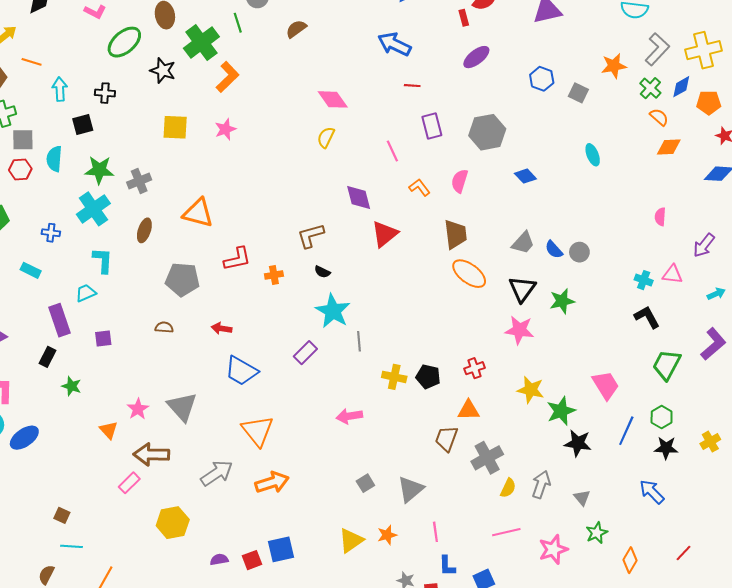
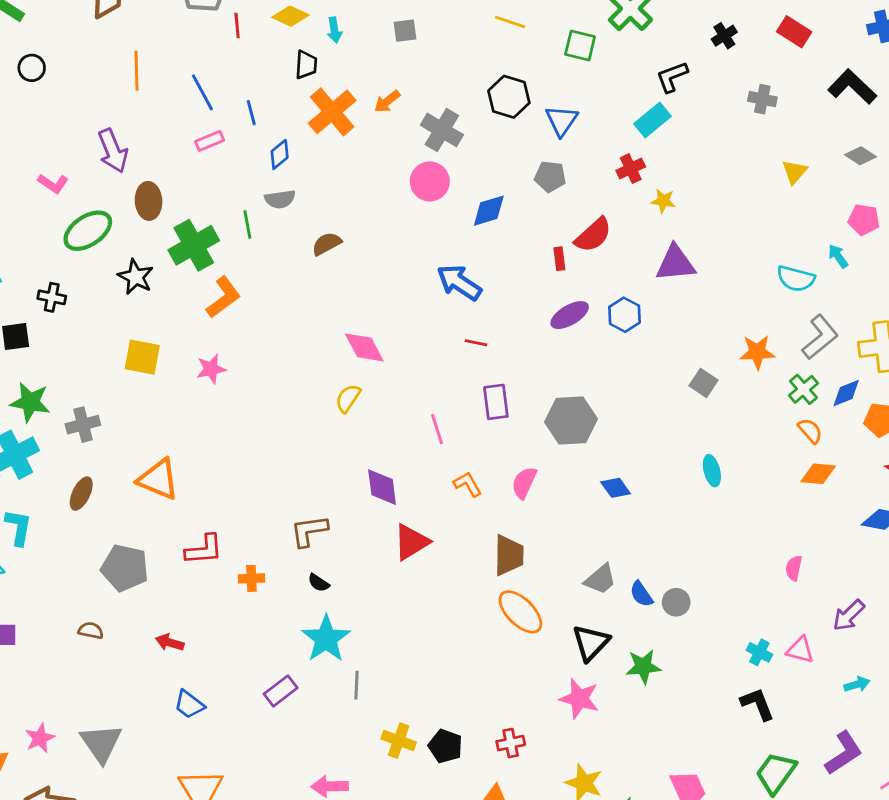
blue hexagon: (542, 79) -> (624, 315), moved
blue trapezoid: (241, 371) -> (189, 705), size x0.7

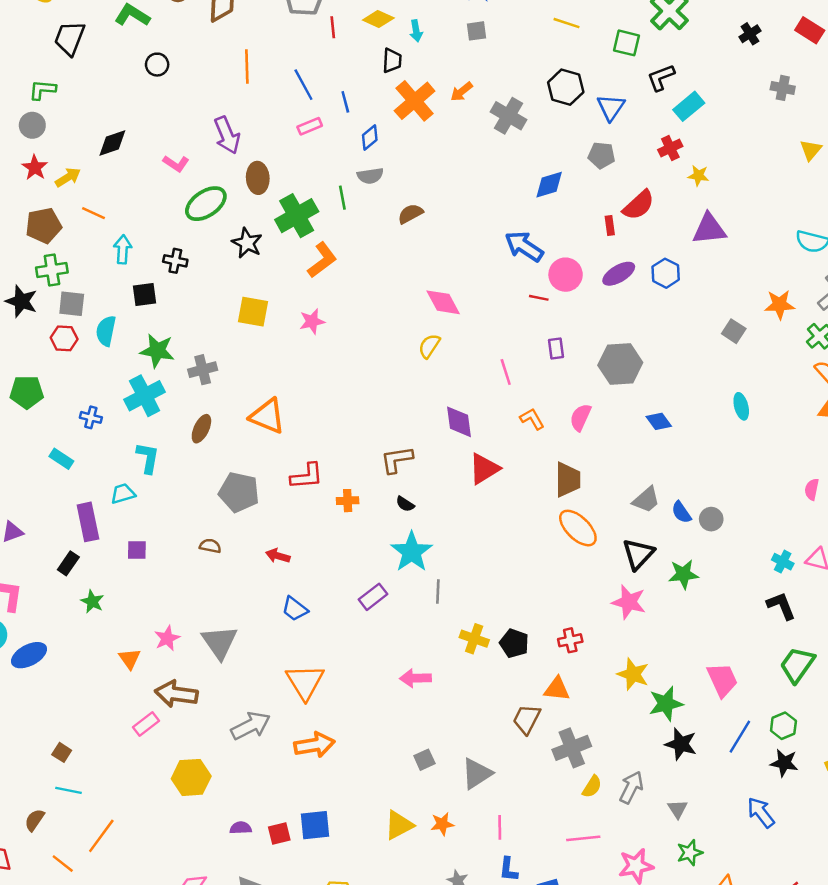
black L-shape: (672, 77) -> (661, 78), moved
pink circle: (430, 181) -> (566, 275), moved
purple rectangle: (496, 402) -> (556, 348), size x0.7

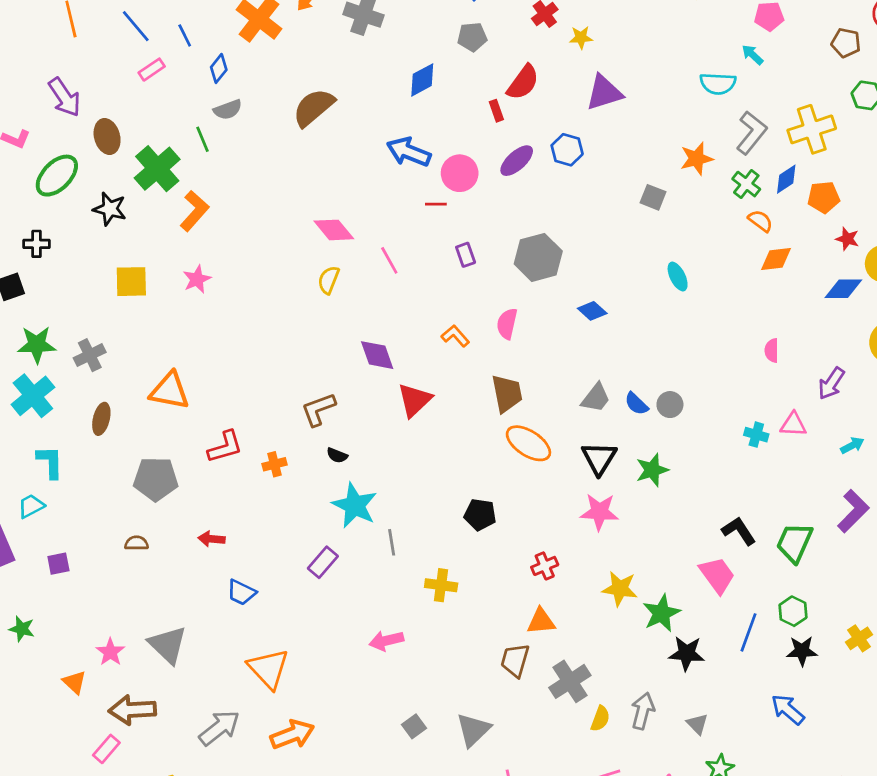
brown semicircle: (410, 214) -> (314, 108), moved, size x1.6
pink line: (506, 372) -> (389, 260), moved
black L-shape: (781, 606) -> (739, 531), moved
black pentagon: (514, 643) -> (480, 515), moved

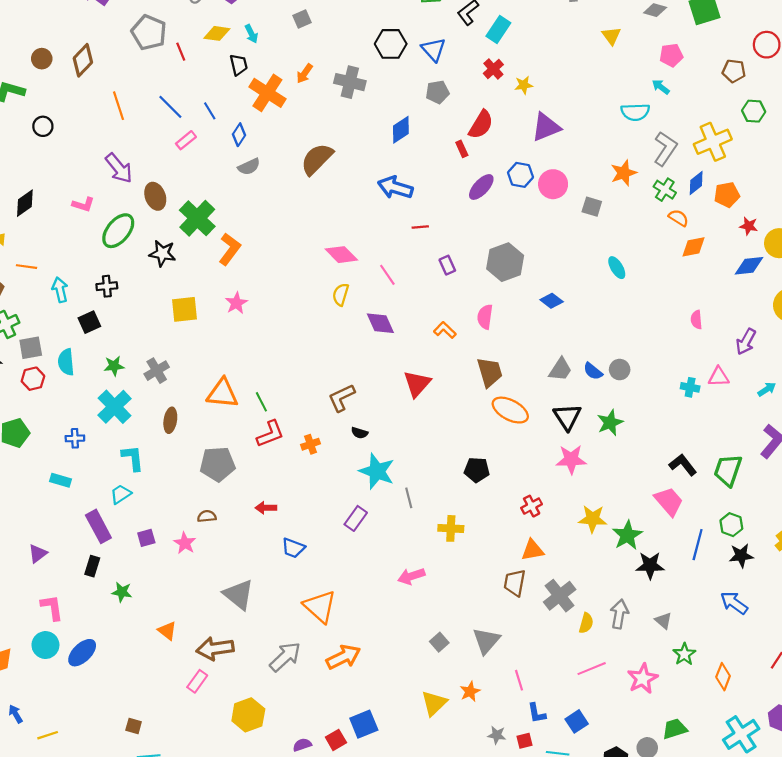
green line: (203, 139) -> (261, 402), moved
pink circle: (460, 173) -> (553, 184), moved
green star: (37, 345) -> (114, 366), size x0.7
purple diamond: (377, 355) -> (380, 323), moved
pink star: (110, 652) -> (185, 543), moved

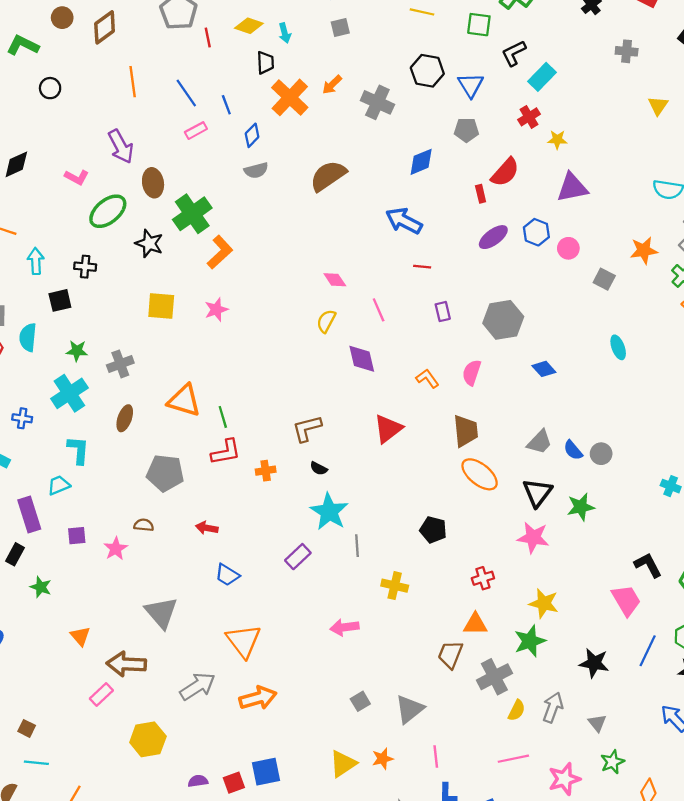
pink circle: (553, 184) -> (568, 248), size x0.7
pink diamond: (341, 255) -> (335, 280), size x0.7
green star: (627, 535) -> (530, 641), moved

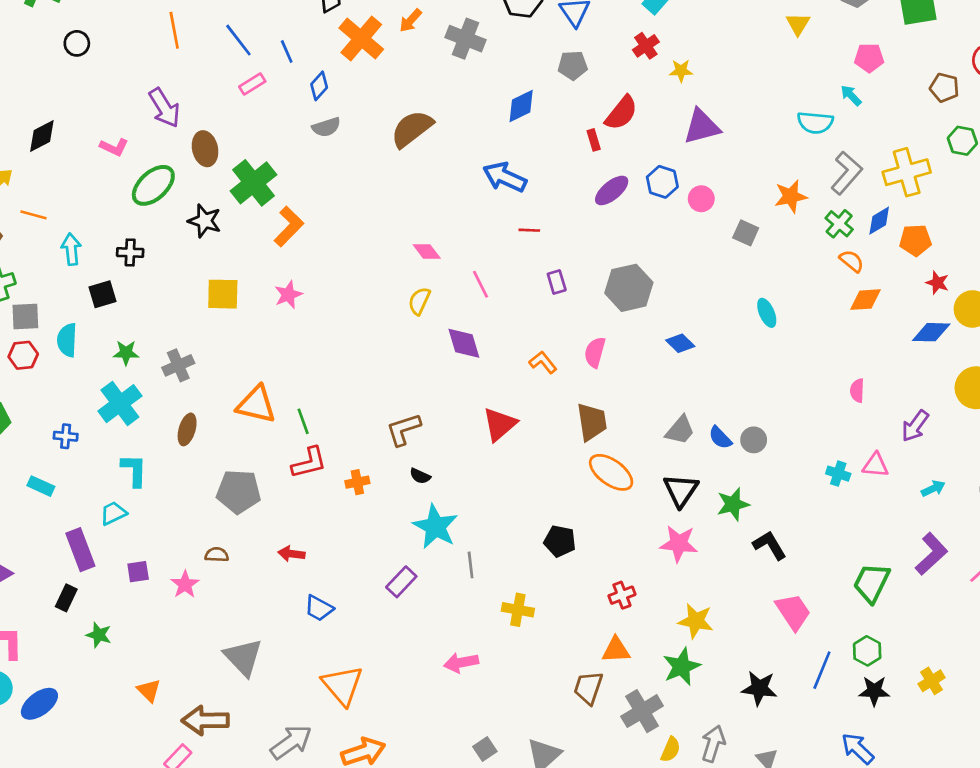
black L-shape: (648, 565) -> (770, 545), moved

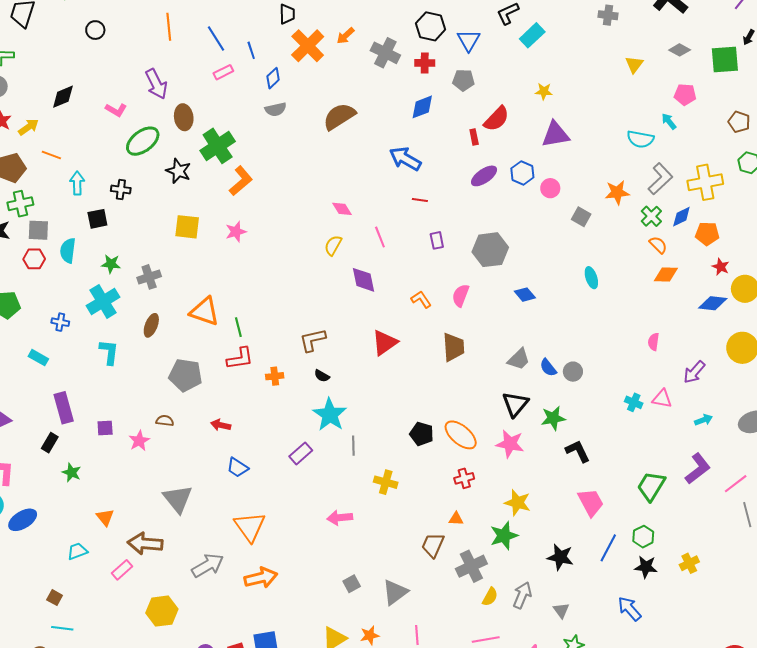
red cross: (646, 46) -> (425, 63), moved, turned 30
orange ellipse: (611, 472) -> (461, 435), moved
cyan trapezoid: (113, 513) -> (77, 551), moved
orange triangle: (616, 650) -> (456, 519), size x0.7

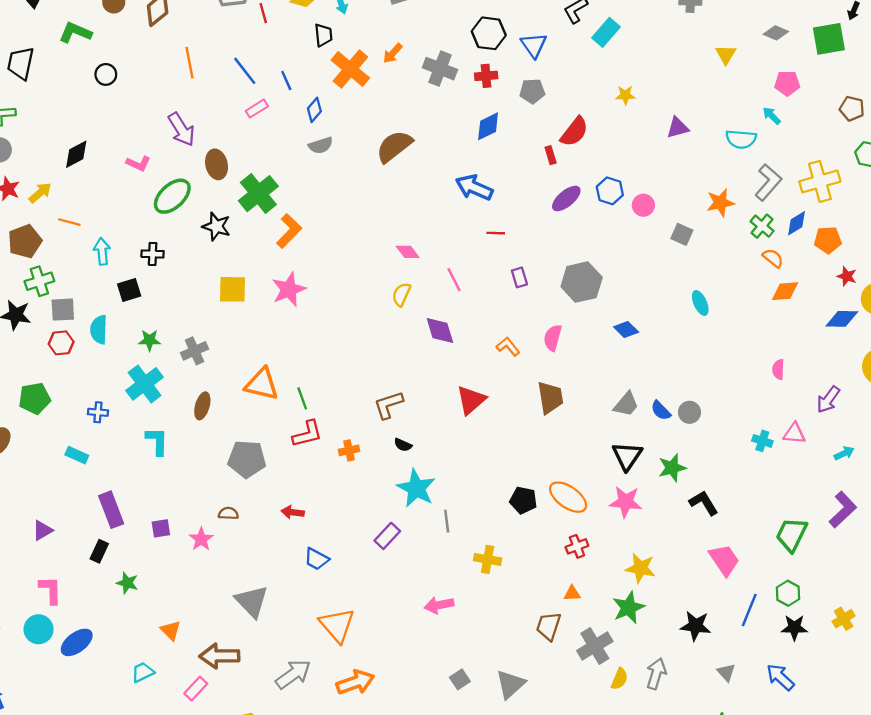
purple triangle: (555, 134) -> (678, 128), moved, size x0.7
pink star: (236, 232) -> (289, 289), size x1.4
gray triangle: (561, 610) -> (726, 672), moved

